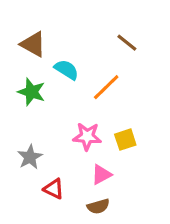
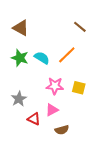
cyan semicircle: (66, 70) -> (42, 58), moved
yellow square: (125, 140) -> (79, 88), turned 32
pink triangle: (101, 175) -> (52, 110), moved

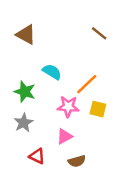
orange line: (67, 55) -> (87, 84), moved
green star: (20, 58) -> (25, 92), moved
red triangle: (34, 119) -> (37, 156), moved

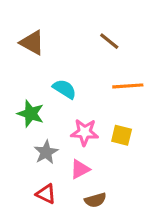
brown line: (99, 33) -> (109, 41), moved
orange line: (87, 84) -> (128, 86), moved, turned 40
gray star: (23, 123) -> (46, 152), moved

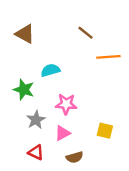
orange line: (128, 86) -> (108, 57), moved
cyan semicircle: (65, 89) -> (50, 70), turned -48
yellow square: (122, 135) -> (105, 131), moved

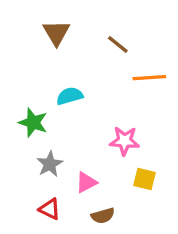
brown triangle: (25, 34) -> (56, 33), moved, turned 30
pink star: (66, 104) -> (124, 141), moved

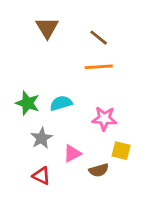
orange line: (149, 78) -> (99, 67), moved
cyan semicircle: (70, 96) -> (61, 103), moved
brown semicircle: (103, 216) -> (99, 170), moved

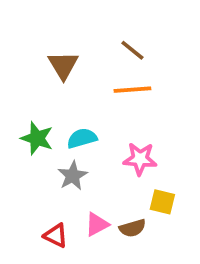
brown triangle: (47, 28) -> (63, 65), moved
gray star: (41, 138) -> (73, 176), moved
pink triangle: (72, 153) -> (97, 224), moved

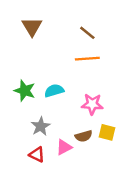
brown triangle: (63, 65) -> (32, 27), moved
gray star: (73, 176) -> (41, 126), moved
brown semicircle: (132, 228) -> (84, 136), moved

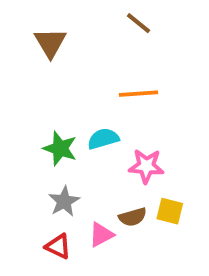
brown line: (87, 33) -> (138, 23), moved
green star: (25, 91) -> (60, 148), moved
cyan semicircle: (54, 91) -> (103, 139), moved

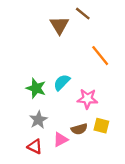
brown triangle: (50, 43) -> (59, 25), moved
orange line: (138, 94) -> (100, 56), moved, turned 55
cyan semicircle: (103, 139) -> (62, 82), turned -30

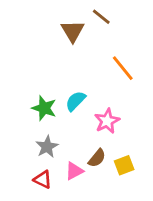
pink star: (87, 99) -> (107, 121), turned -30
yellow square: (101, 126) -> (124, 165), moved, turned -35
brown semicircle: (79, 129) -> (97, 158), turned -35

